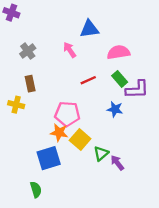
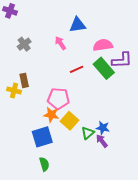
green rectangle: (120, 79) -> (104, 68), size x1.5
brown rectangle: (30, 84) -> (24, 80), moved
purple L-shape: (137, 89) -> (122, 60), moved
blue star: (115, 109) -> (103, 128), moved
green semicircle: (36, 190) -> (44, 164), moved

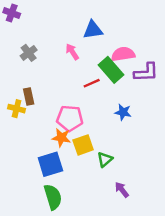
green rectangle: (104, 68) -> (111, 70), moved
yellow square: (70, 121) -> (83, 145), turned 30
blue star: (103, 128) -> (123, 112), moved
purple arrow: (102, 141) -> (122, 190), moved
green semicircle: (44, 164) -> (53, 197), size x1.5

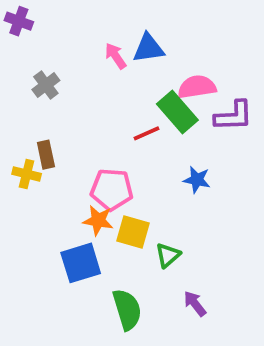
pink arrow: (72, 52) -> (116, 56), moved
yellow square: (83, 145) -> (133, 232), turned 35
green semicircle: (53, 197) -> (127, 309), moved

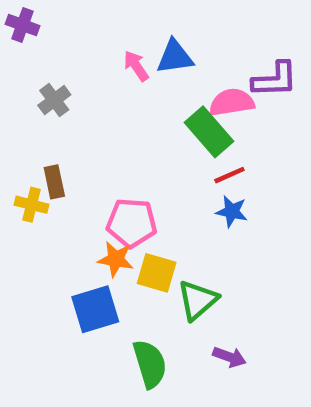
purple L-shape: (234, 116) -> (275, 80), moved
red line: (147, 133) -> (229, 175), moved
green triangle: (168, 255) -> (198, 300), size x1.4
purple arrow: (195, 304) -> (229, 357), turned 148

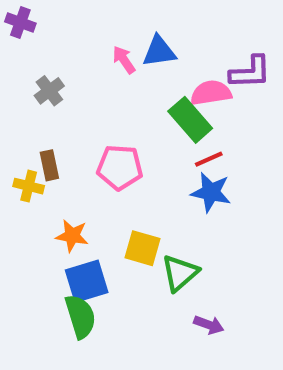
blue star: (232, 211) -> (211, 192), size x1.4
pink pentagon: (132, 223) -> (120, 167), moved
orange star: (116, 259) -> (72, 236), moved
green semicircle: (150, 364) -> (80, 316), moved

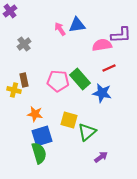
purple cross: (20, 22) -> (10, 11), turned 32
green rectangle: (190, 120) -> (80, 79), moved
red line: (209, 159) -> (109, 68), moved
purple arrow: (209, 325) -> (101, 157), turned -56

